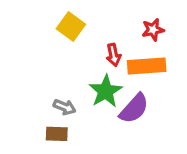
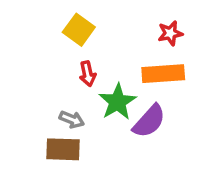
red arrow: (113, 55) -> (88, 74), moved
brown rectangle: (57, 134) -> (63, 149), size x1.4

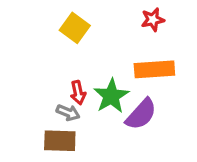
red star: (170, 33) -> (153, 20), moved
red arrow: (88, 74) -> (78, 93), moved

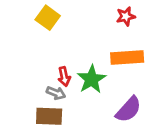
yellow square: (75, 28) -> (48, 18), moved
purple semicircle: (141, 114) -> (128, 109), moved

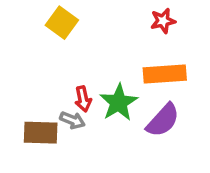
purple semicircle: (128, 109) -> (163, 120), moved
brown rectangle: (49, 116) -> (41, 133), moved

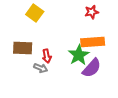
green star: (119, 102) -> (79, 55), moved
brown rectangle: (41, 133) -> (23, 48), moved

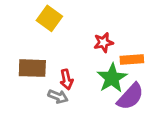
red star: (92, 12) -> (103, 42), moved
orange rectangle: (93, 42) -> (132, 60), size x0.7

